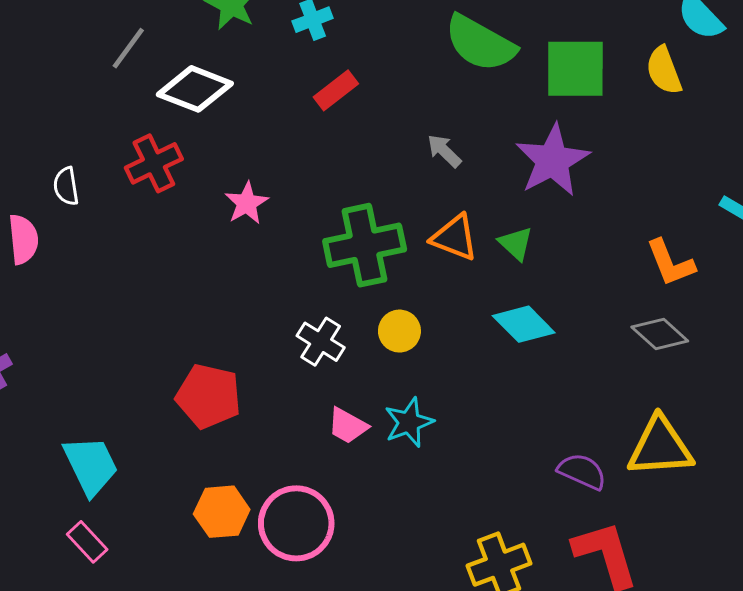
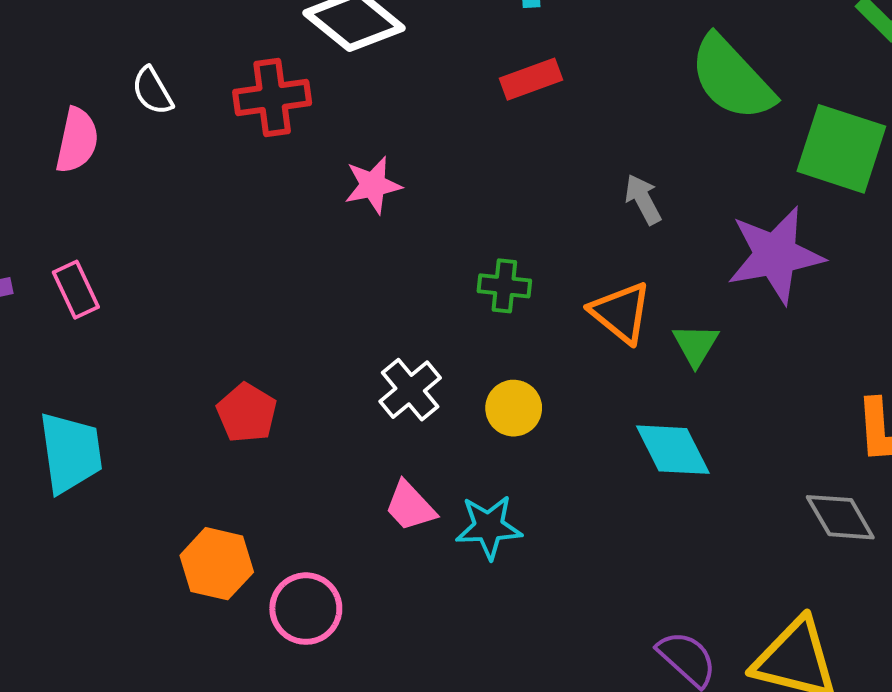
white semicircle: (66, 186) -> (152, 91), turned -39
green cross: (365, 245) -> (504, 286), size x0.5
red pentagon: (208, 396) -> (247, 413), size x0.7
pink circle: (296, 523) -> (306, 609), size x0.7
pink rectangle: (87, 542) -> (76, 290), moved

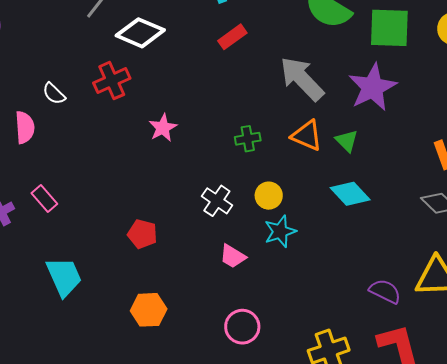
pink star: (373, 185) -> (163, 128), moved
gray arrow: (643, 199) -> (302, 79), size x2.0
cyan star: (489, 527) -> (280, 231), moved
pink circle: (306, 609) -> (242, 327), moved

